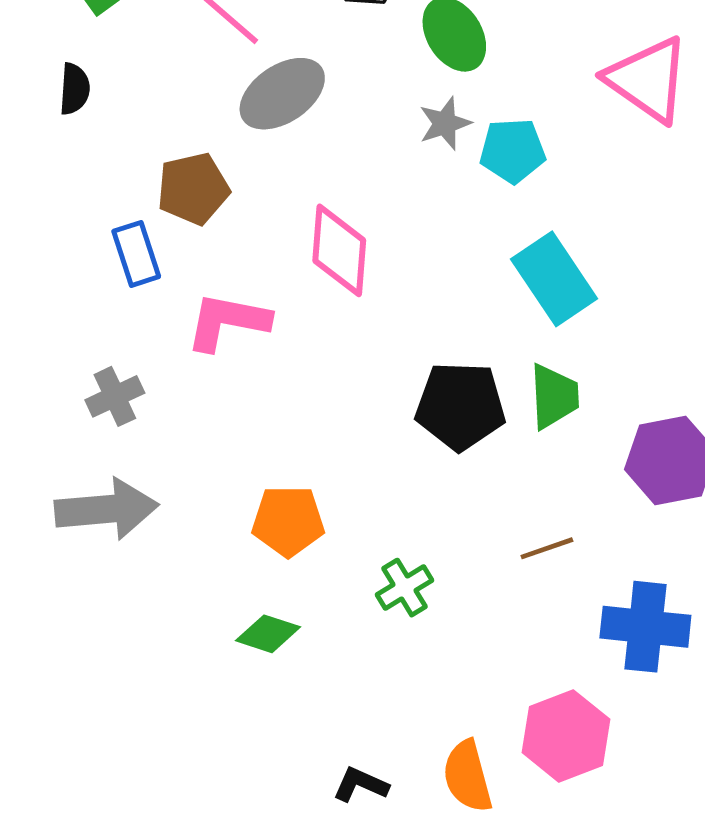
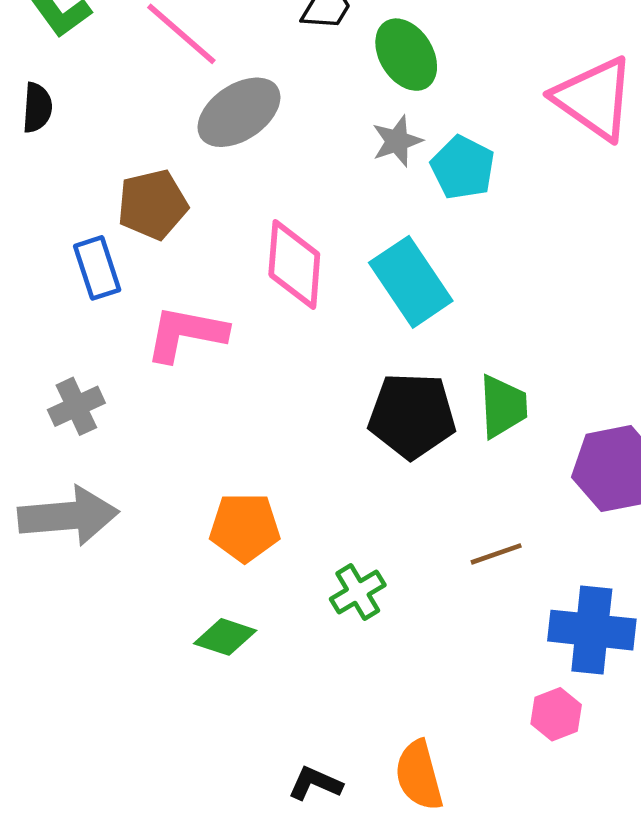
cyan pentagon: (513, 151) -> (463, 168), turned 30
cyan rectangle: (554, 279) -> (411, 282), moved
pink hexagon: (566, 736) -> (556, 714), moved, size x0.6

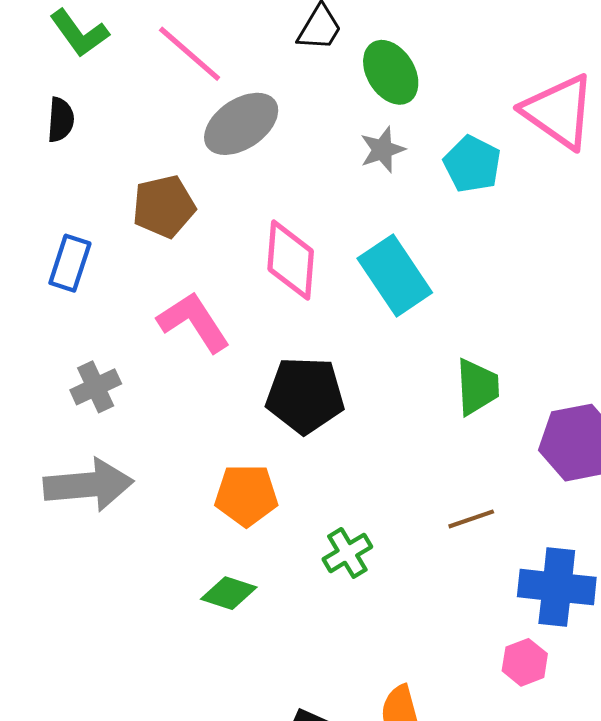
cyan pentagon: (463, 168) -> (472, 164), moved
blue rectangle: (97, 268) -> (70, 263), moved, turned 36
pink L-shape: (186, 334) -> (194, 322), turned 46
black pentagon: (412, 416) -> (305, 395), moved

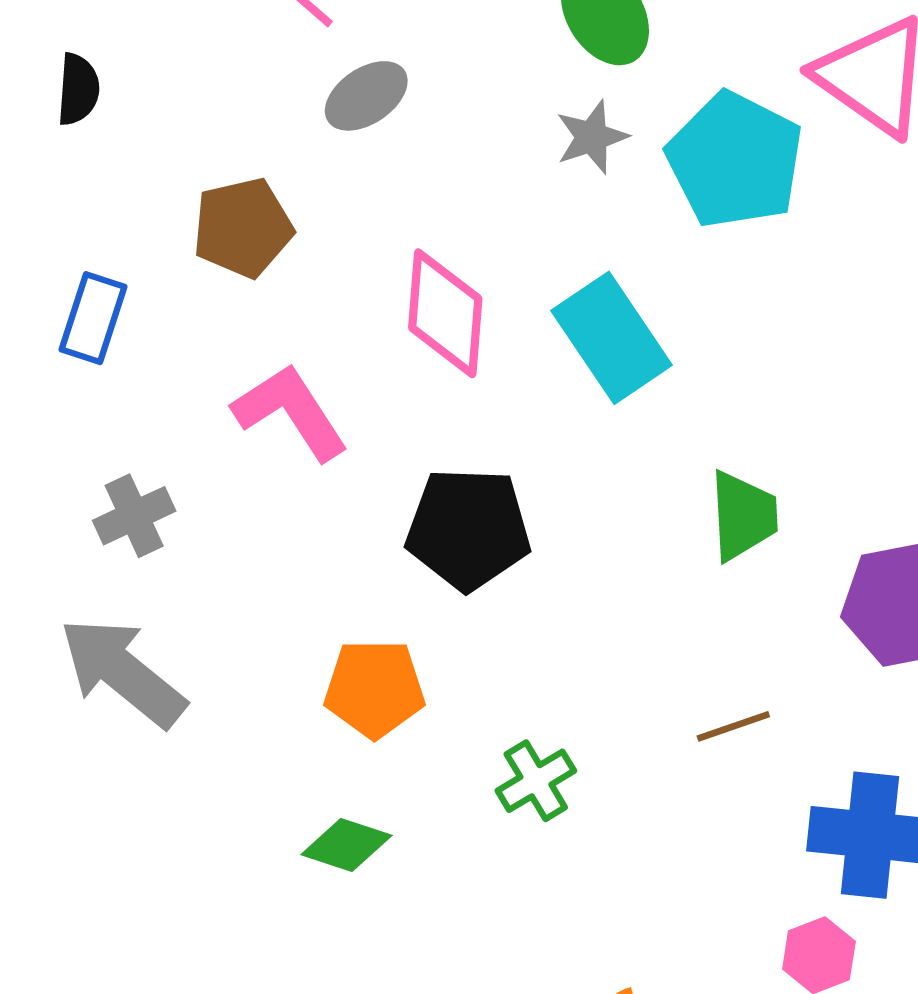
gray ellipse: (241, 124) -> (366, 96), size x0.7
cyan pentagon: (472, 164) -> (735, 160), size x1.5
gray arrow: (88, 485) -> (123, 672), turned -136

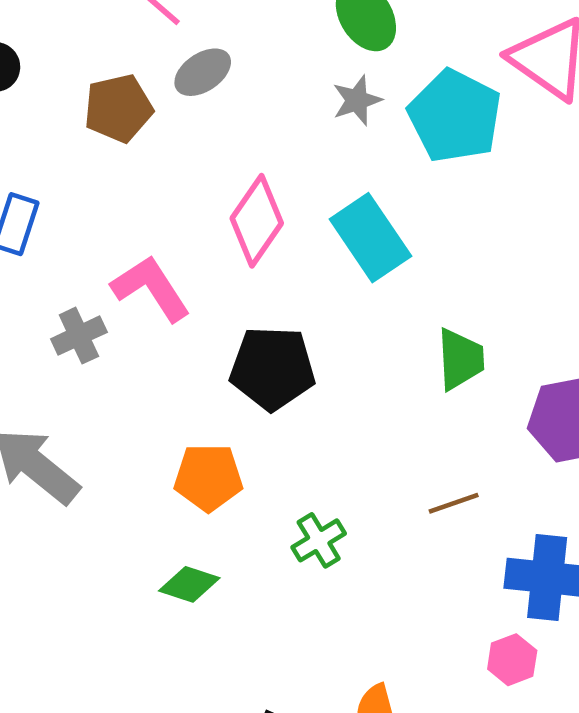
brown pentagon: (243, 228) -> (118, 108), moved
pink diamond: (445, 313) -> (257, 221), turned 30
gray cross: (134, 516) -> (79, 336), moved

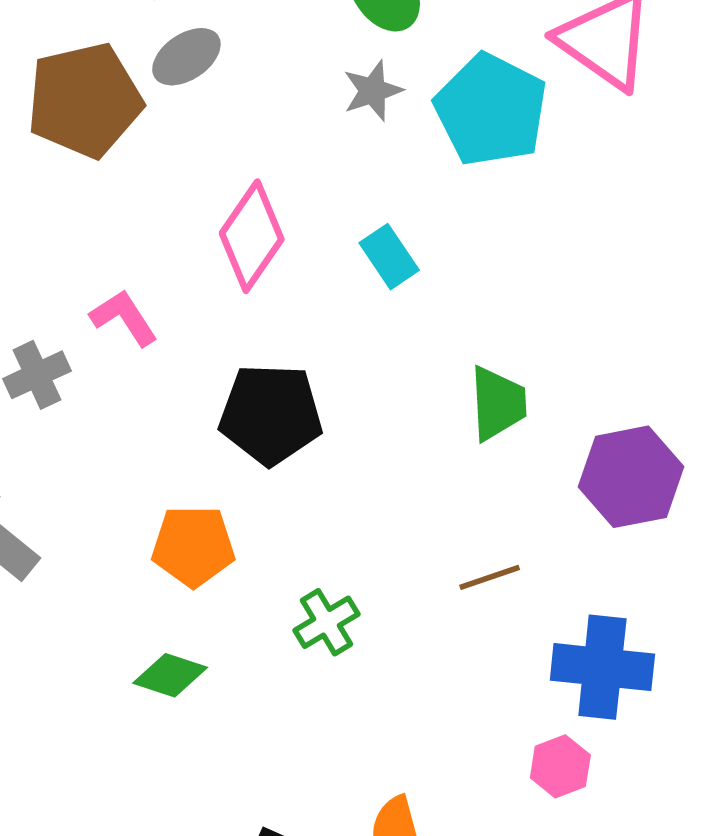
brown pentagon: (118, 108) -> (85, 100), size x1.4
cyan rectangle: (370, 238) -> (389, 257), size x0.6
pink L-shape: (151, 288) -> (124, 318), size x0.7

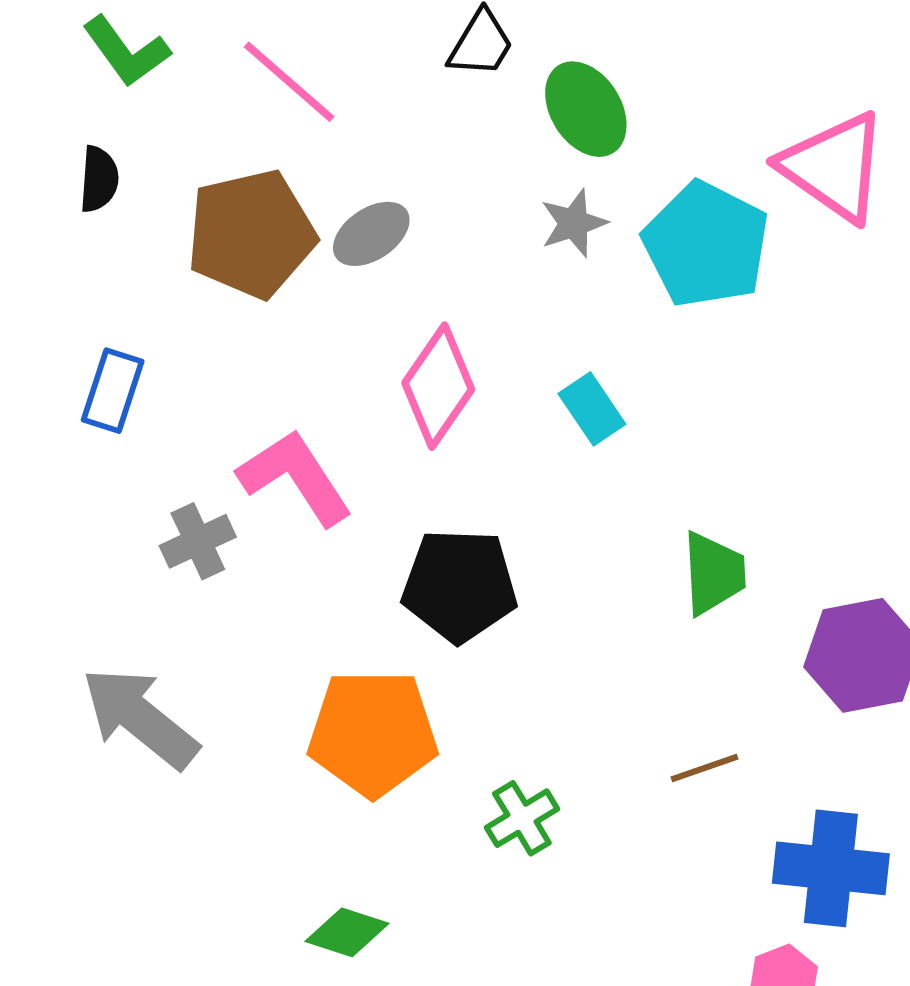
gray ellipse: (186, 57) -> (371, 234), moved
pink L-shape: (124, 318) -> (295, 477), size x1.5
orange pentagon: (193, 546) -> (373, 733), size x1.4
green diamond: (170, 675) -> (347, 932), moved

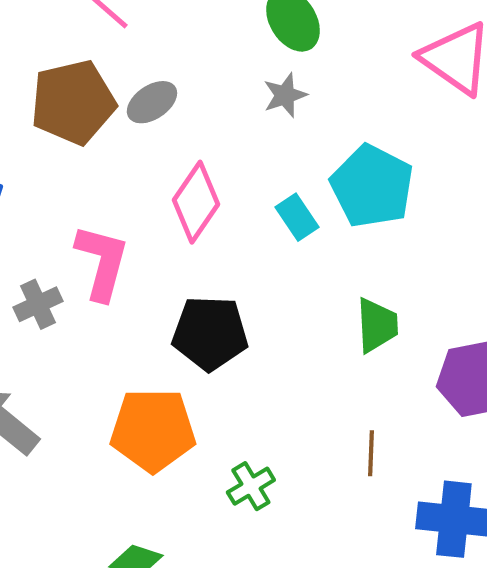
cyan pentagon: (706, 245) -> (372, 186), moved
pink L-shape: (295, 477) -> (102, 262), turned 48
brown line: (705, 768) -> (371, 453), turned -69

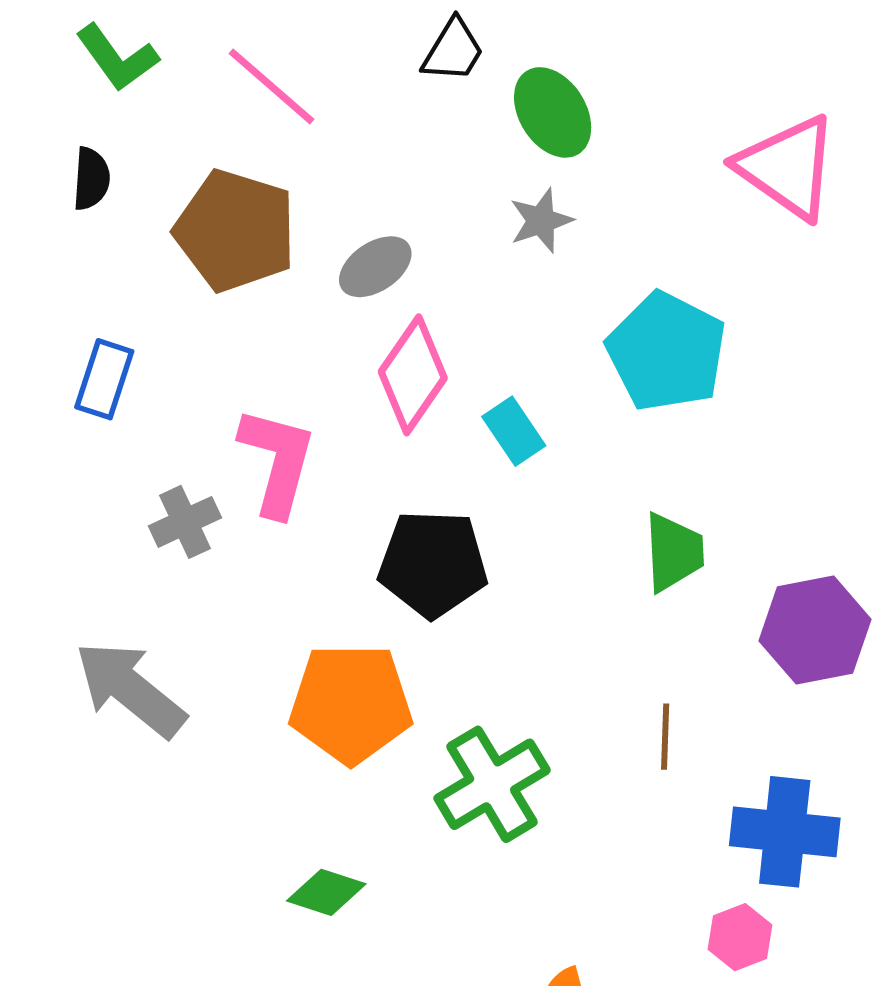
brown pentagon: (73, 102) -> (235, 231), turned 30
gray ellipse: (152, 102) -> (375, 267), moved
cyan rectangle: (297, 217) -> (514, 431), moved
green cross: (251, 486) -> (492, 784), size x1.6

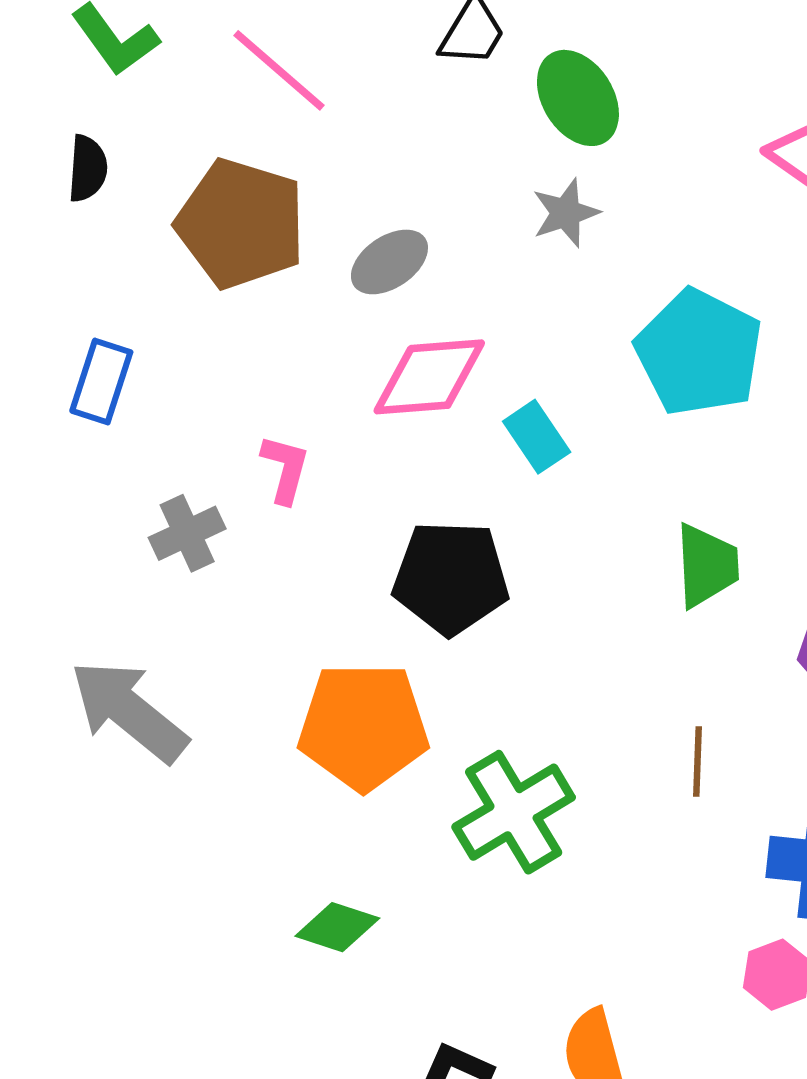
pink diamond: (413, 375) -> (429, 377), turned 51
pink L-shape: (277, 461) -> (285, 469), size x0.6

